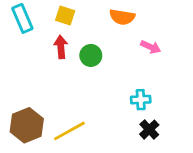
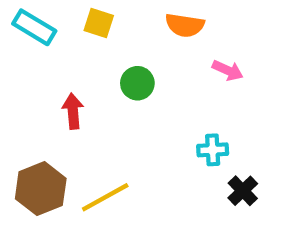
cyan rectangle: (22, 18) -> (34, 27), turned -36
red arrow: (61, 47) -> (73, 111), moved
black cross: (149, 130) -> (243, 191), moved

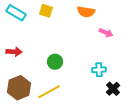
green circle: (137, 83) -> (55, 62), moved
red arrow: (73, 111) -> (14, 52), moved, turned 98

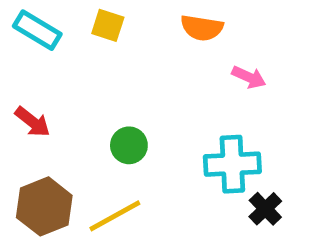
red arrow: (14, 52) -> (33, 122), turned 35
cyan cross: (99, 70) -> (232, 164), size x1.6

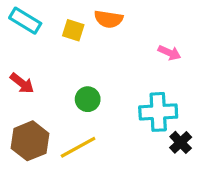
yellow square: (108, 25) -> (73, 30), moved
orange semicircle: (202, 28) -> (108, 19), moved

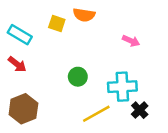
cyan rectangle: (25, 21) -> (20, 35), moved
green circle: (88, 99) -> (78, 77), moved
yellow line: (78, 147) -> (96, 114), moved

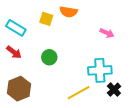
green circle: (78, 77) -> (49, 57), moved

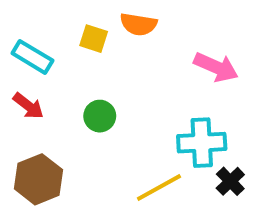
pink arrow: (107, 33) -> (216, 67), size x1.5

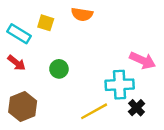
yellow square: (94, 39) -> (46, 23), moved
pink arrow: (216, 67) -> (143, 60), moved

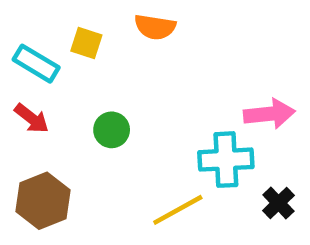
pink arrow: (143, 60) -> (269, 114), turned -30
black cross: (137, 108) -> (278, 203), moved

